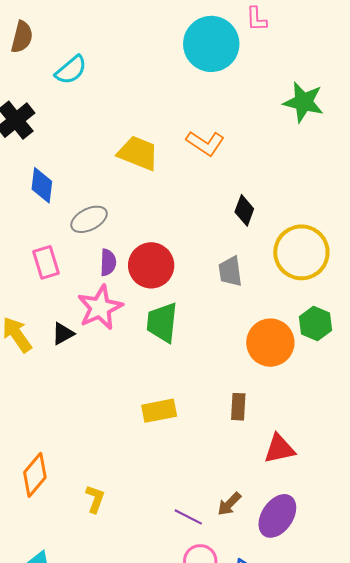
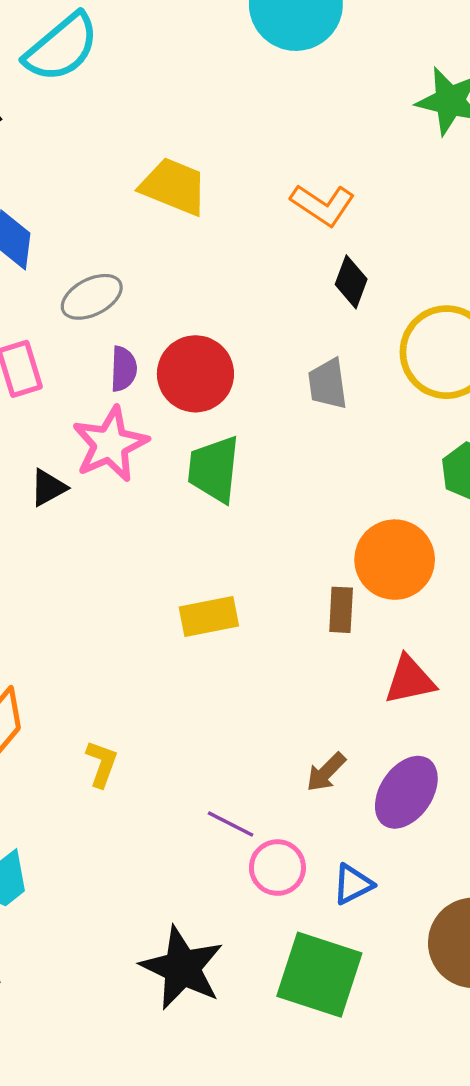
cyan semicircle: (71, 70) -> (62, 48), size x1.4
orange L-shape: (205, 143) -> (323, 205), moved
orange circle: (270, 343) -> (395, 560), moved
purple line: (188, 517) -> (231, 824), moved

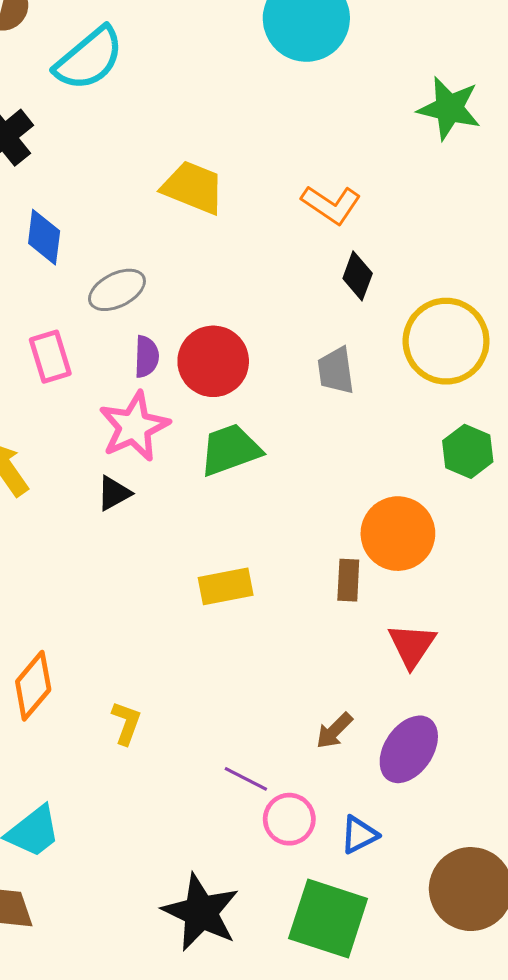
green trapezoid: (214, 469) -> (230, 450), turned 64
black triangle: (48, 488) -> (114, 493), moved
red triangle: (410, 680) -> (412, 645), turned -44

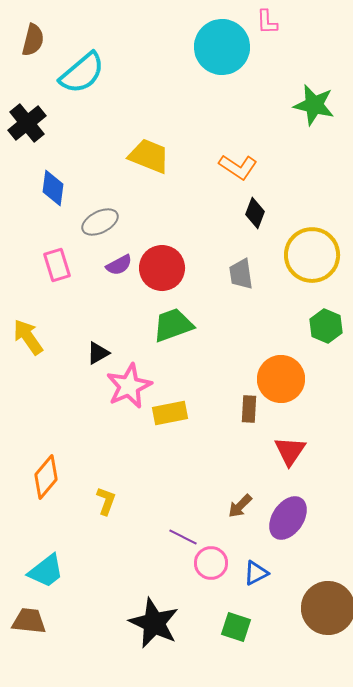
purple semicircle: (146, 357) -> (119, 265), turned 60
pink star: (134, 426) -> (129, 386), moved
green square: (328, 919) -> (236, 627), size x0.6

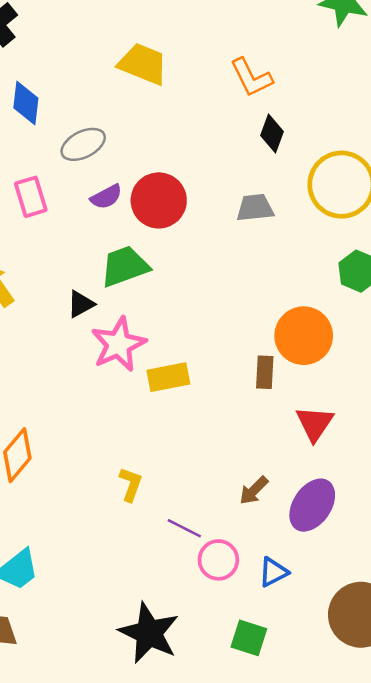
orange L-shape: (238, 167) -> (251, 77), turned 30
gray trapezoid: (241, 274) -> (255, 208), turned 92
green trapezoid: (173, 325) -> (125, 266), moved
yellow L-shape: (106, 501) -> (131, 484), moved

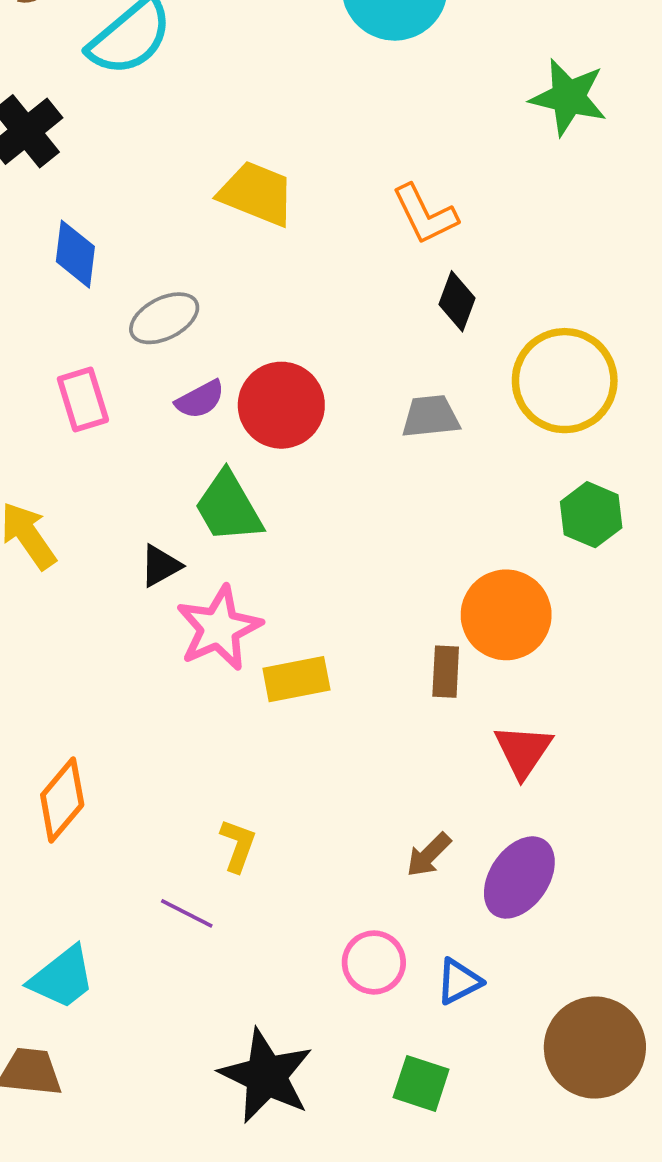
green trapezoid: (125, 266) -> (228, 507), turned -100
purple line: (184, 528) -> (187, 913), moved

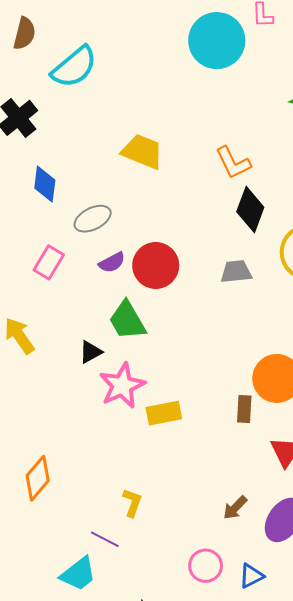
black diamond: (457, 301) -> (250, 210), size x1.4
pink rectangle: (83, 400) -> (49, 262), turned 48
cyan trapezoid: (62, 978) -> (78, 574), moved

